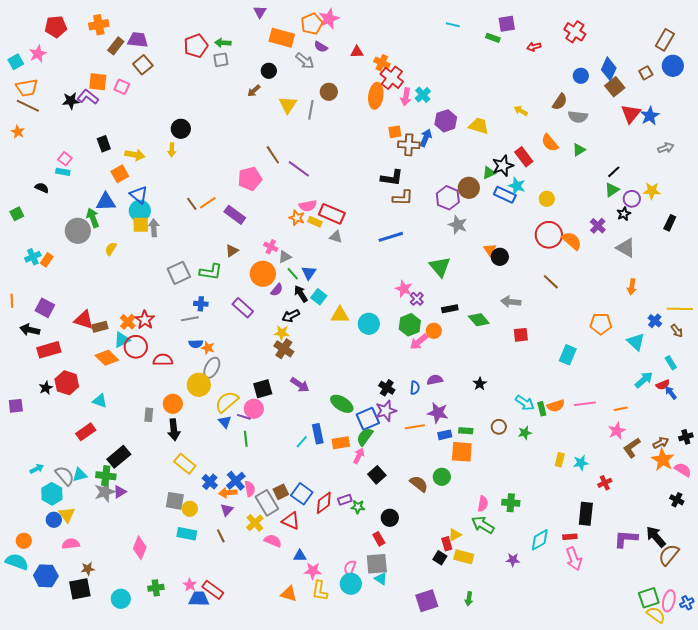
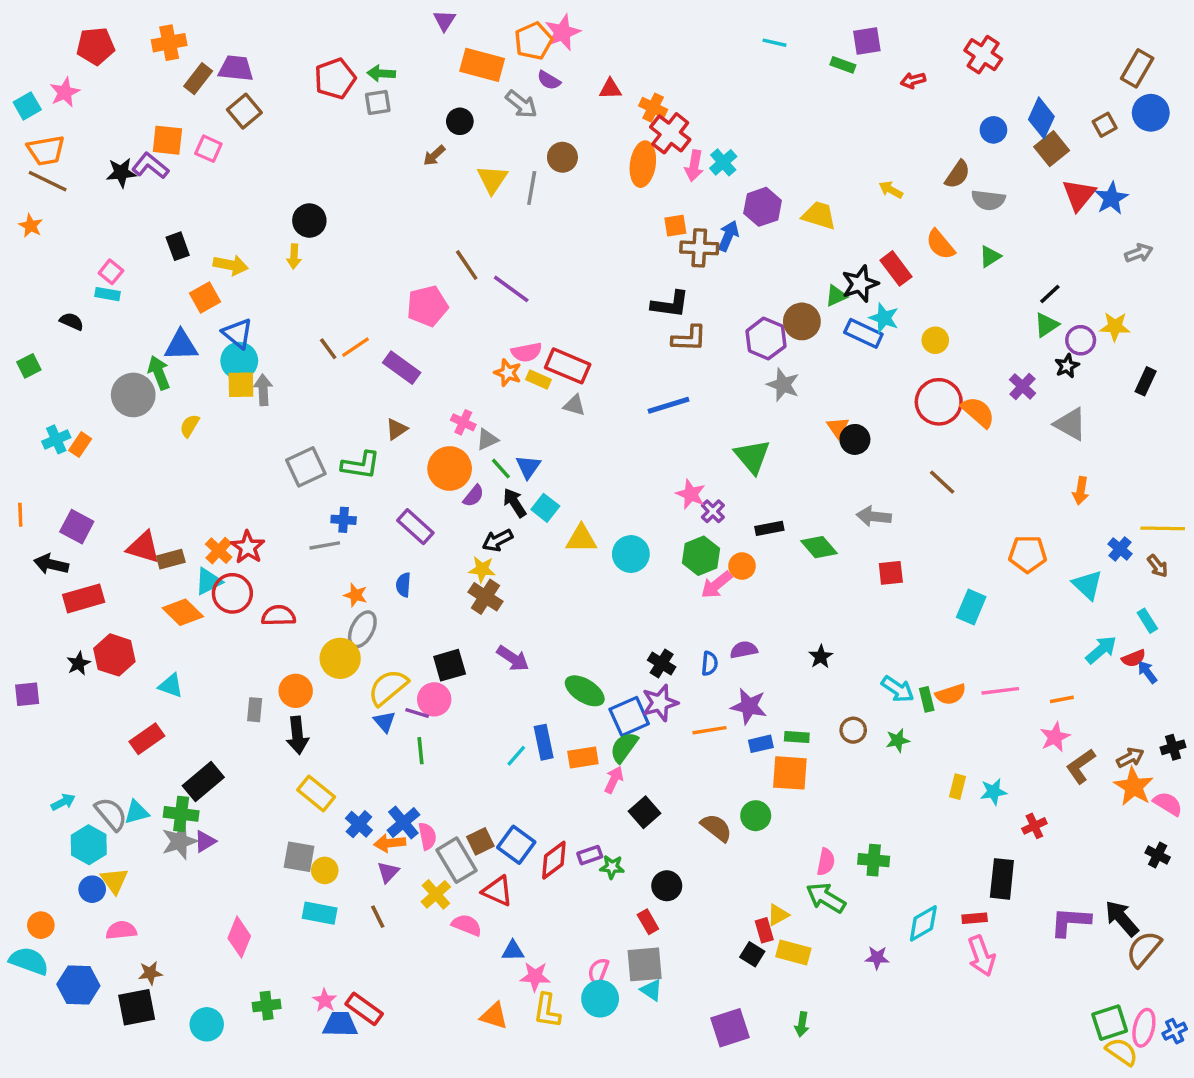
blue semicircle: (196, 344) -> (403, 585), moved, turned 96

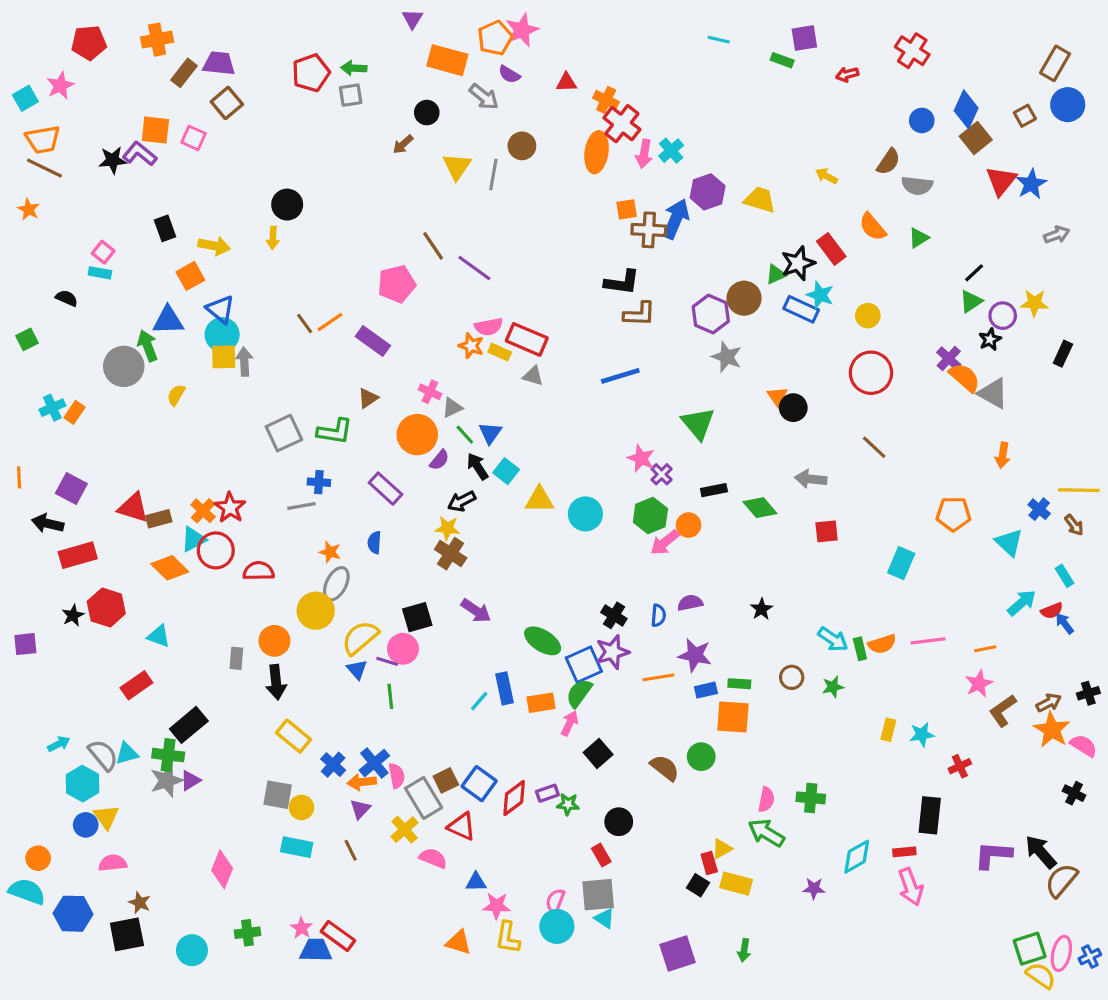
blue arrow: (728, 236) -> (676, 219), size x1.4
orange semicircle: (978, 412) -> (965, 377), moved
brown star: (150, 973) -> (140, 903), turned 30

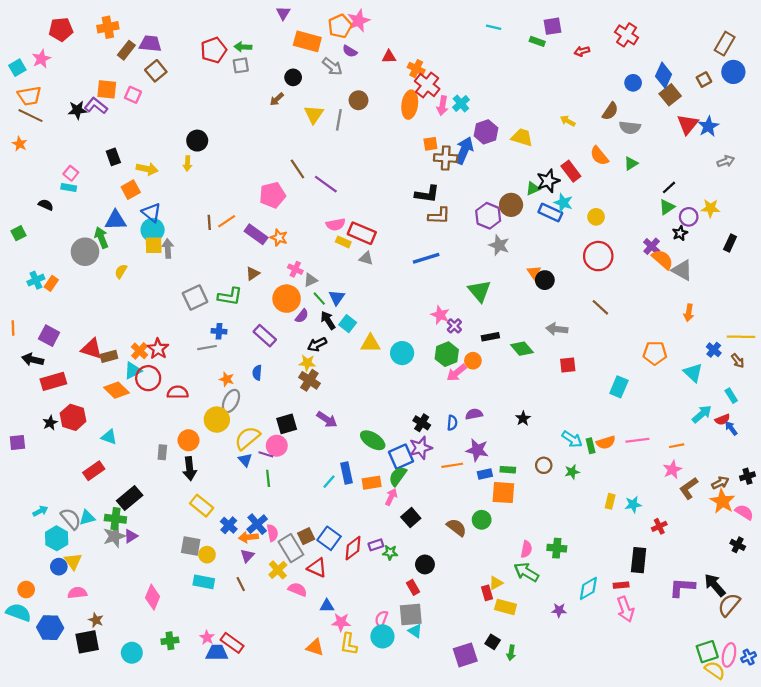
brown line: (305, 324) -> (209, 222), turned 32
orange star: (471, 346) -> (279, 238), moved
black square: (698, 885) -> (493, 642), moved

